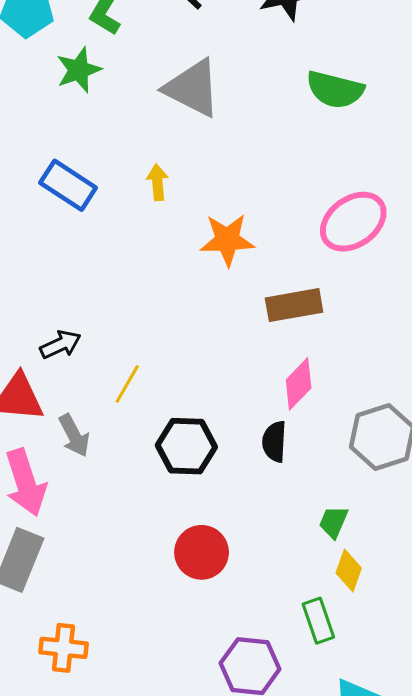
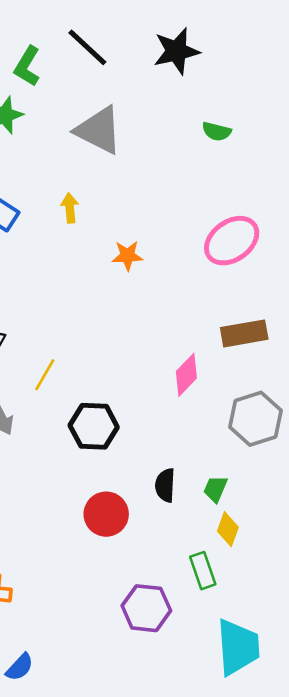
green semicircle: (335, 90) -> (217, 131), size x0.6
orange star: (227, 240) -> (128, 256), size x0.7
brown rectangle: (294, 305) -> (244, 333), moved
black semicircle: (274, 442) -> (165, 485), moved

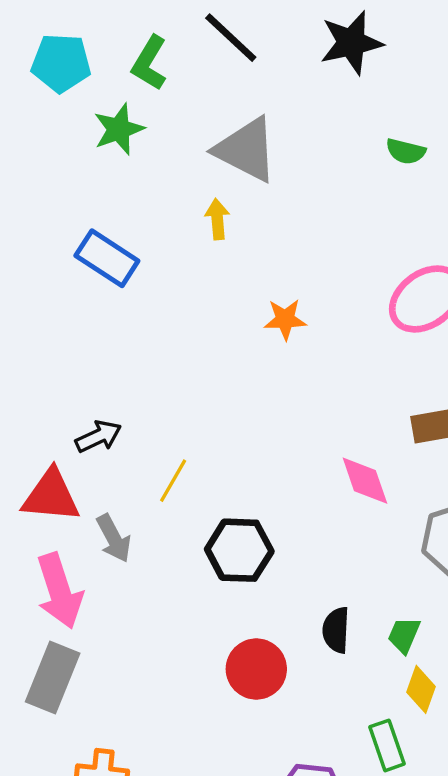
yellow arrow: (70, 208) -> (217, 219), moved
pink diamond: (186, 375) -> (365, 481), turned -63

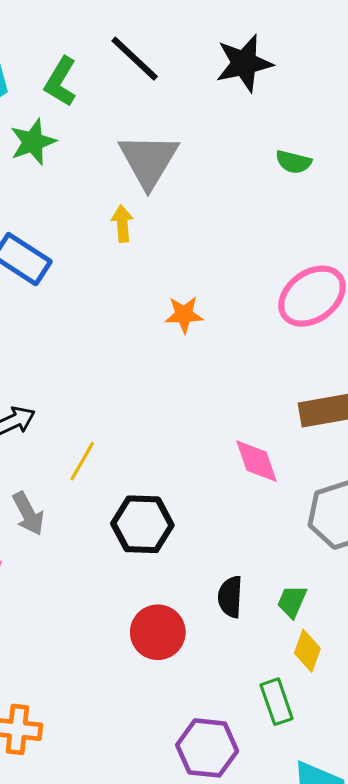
gray triangle: (246, 150) -> (149, 160), turned 34

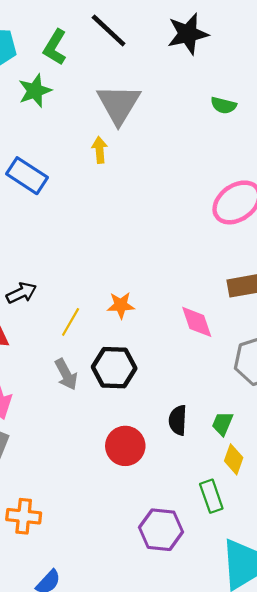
orange star: (184, 315) -> (121, 305), moved
gray arrow: (28, 514) -> (66, 374), moved

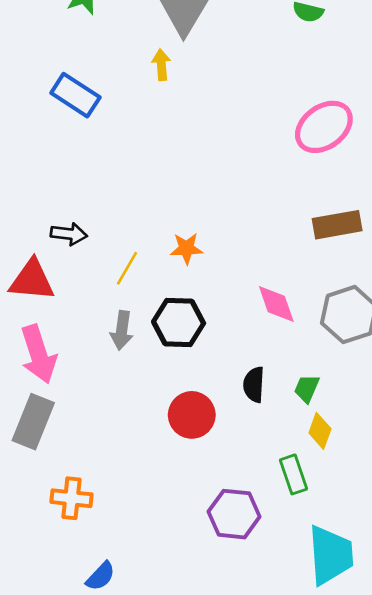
black arrow: (21, 293) -> (69, 234), turned 32
pink diamond: (197, 322) -> (276, 304), moved
gray arrow: (66, 374) -> (122, 330), turned 36

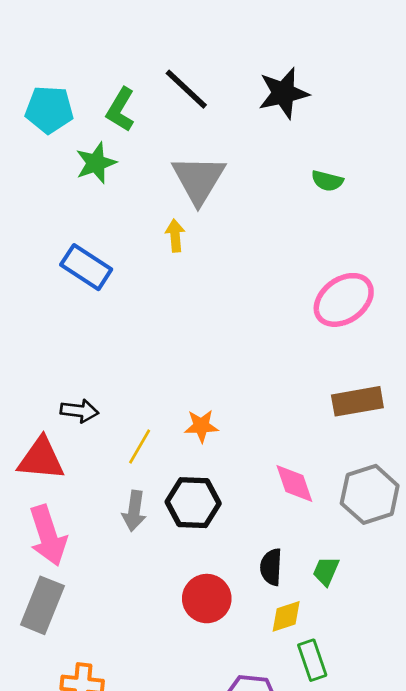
yellow diamond: (320, 431) -> (286, 616), moved, turned 52

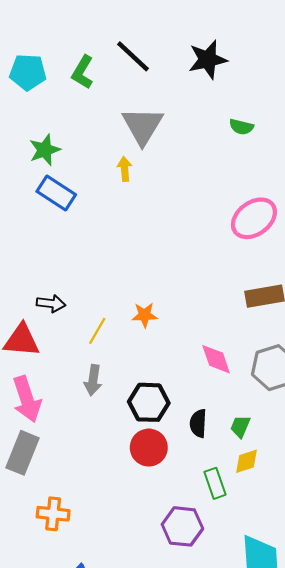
green star: (96, 163) -> (45, 150), moved
black hexagon: (193, 503) -> (149, 402), moved
yellow diamond: (286, 616) -> (247, 461), moved
green rectangle: (312, 660) -> (215, 483), moved

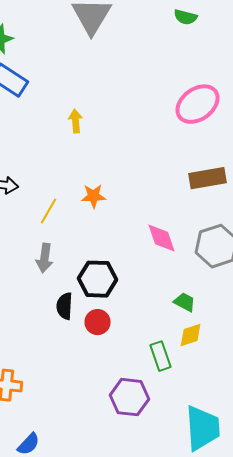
yellow arrow: (125, 169) -> (76, 121), moved
black semicircle: (198, 423) -> (65, 306), moved
green trapezoid: (240, 427) -> (185, 302), turned 95
red circle: (149, 448) -> (98, 322), size x0.7

